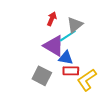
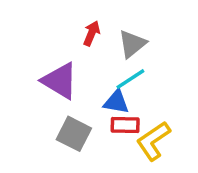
cyan line: (68, 36) -> (130, 79), moved
purple triangle: (54, 46) -> (60, 81), moved

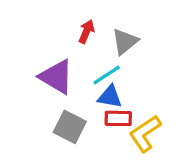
cyan line: (130, 79) -> (107, 75), moved

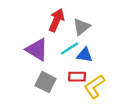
red arrow: (86, 32) -> (56, 20), size x1.5
blue triangle: (110, 97) -> (85, 55), moved

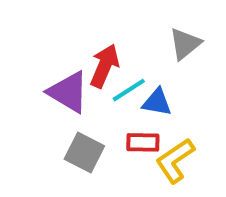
red arrow: (56, 20) -> (105, 66), moved
gray triangle: (81, 27) -> (185, 44), moved

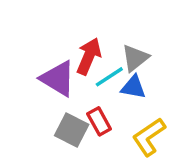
gray triangle: (185, 44) -> (135, 58), moved
red rectangle: (143, 142) -> (99, 121), moved, turned 60

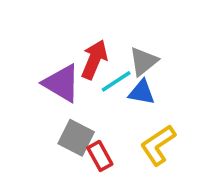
red rectangle: (99, 121) -> (100, 156), moved

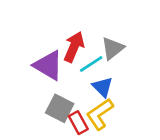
blue triangle: (142, 92) -> (103, 87), moved, turned 35
yellow L-shape: (158, 145) -> (100, 114), moved

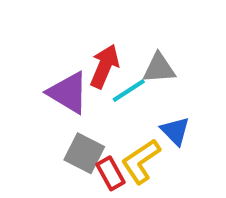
gray triangle: (113, 48) -> (159, 68), turned 35
blue triangle: (103, 87) -> (175, 131), moved

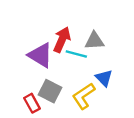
cyan line: (129, 91) -> (76, 54), turned 48
red rectangle: (111, 173) -> (32, 103), moved

